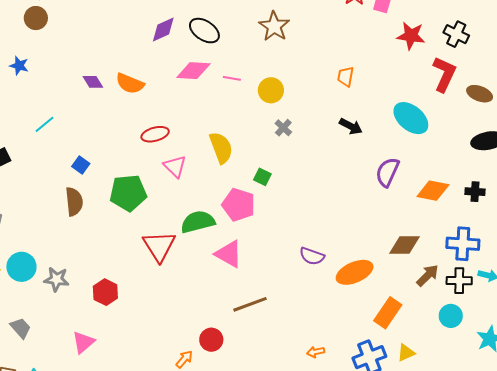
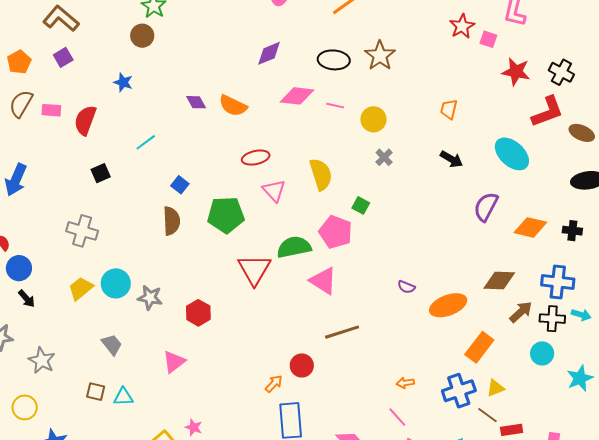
black ellipse: (204, 31) -> (334, 60), moved, turned -32
red L-shape: (444, 74) -> (547, 112), turned 42
purple semicircle: (312, 256) -> (406, 287), size x0.7

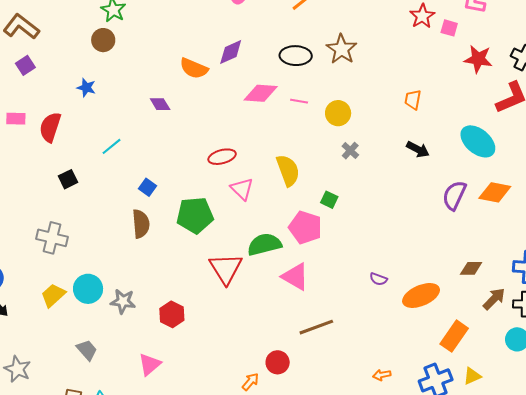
orange semicircle: (233, 106) -> (194, 68), moved
orange diamond: (530, 227) -> (495, 192), moved
brown diamond: (499, 280) -> (471, 268), size x0.7

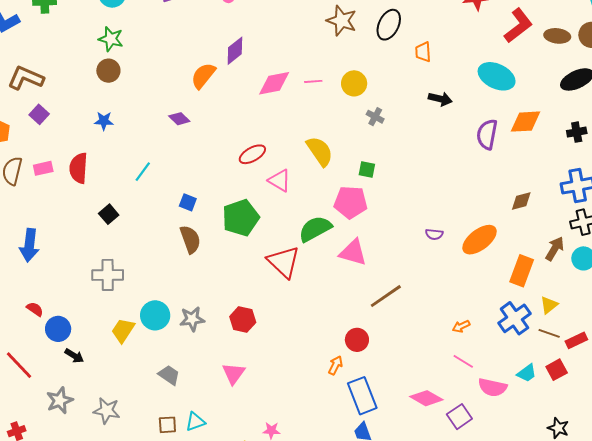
black ellipse: (296, 56) -> (389, 25), moved, turned -52
orange semicircle: (194, 68) -> (203, 76), turned 120
brown arrow: (494, 299) -> (555, 249), moved

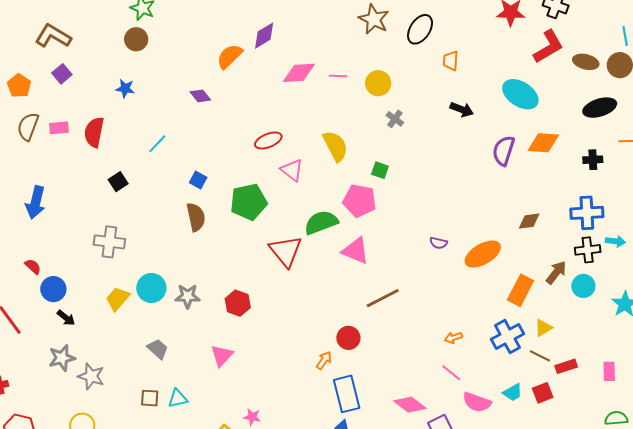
gray star: (60, 400) -> (62, 358), moved

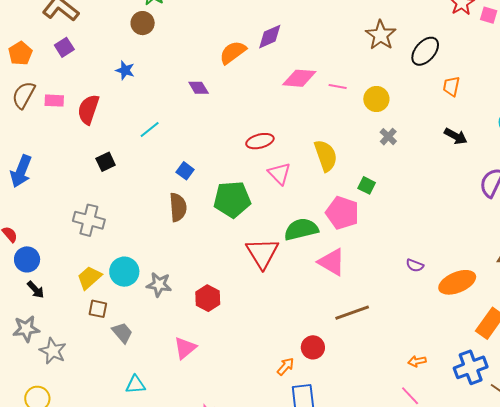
brown square: (150, 398) -> (98, 309), moved

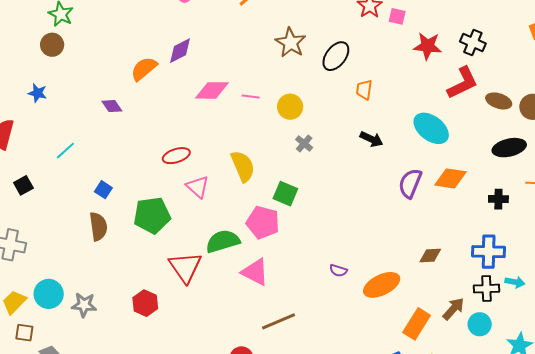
green square: (367, 185) -> (285, 194), size x1.4
red hexagon: (208, 298) -> (145, 303), moved

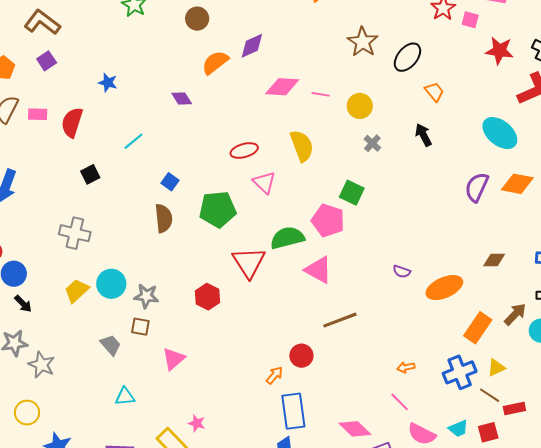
brown circle: (52, 45) -> (197, 19), moved
orange trapezoid: (364, 90) -> (434, 92), turned 130
black arrow: (371, 139) -> (423, 135), moved, turned -145
yellow semicircle: (243, 166) -> (302, 146), moved
brown square: (24, 333) -> (140, 327), moved

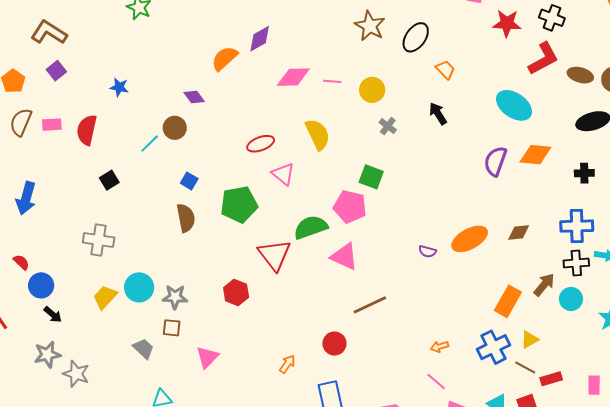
brown circle: (197, 19) -> (175, 128), moved
orange ellipse: (444, 288) -> (470, 239), moved
orange arrow: (275, 375) -> (287, 364), moved

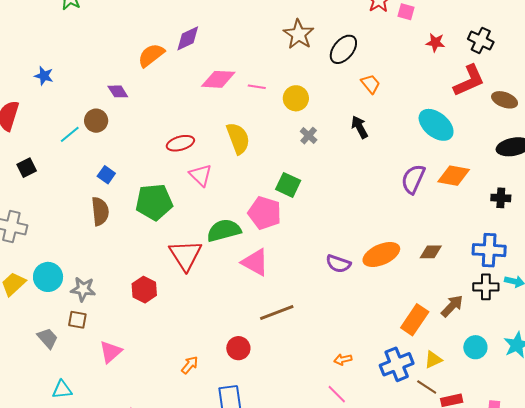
red star: (507, 23) -> (435, 42), size x0.7
purple semicircle: (427, 251) -> (338, 264), size x1.4
cyan circle: (571, 299) -> (475, 347), moved

